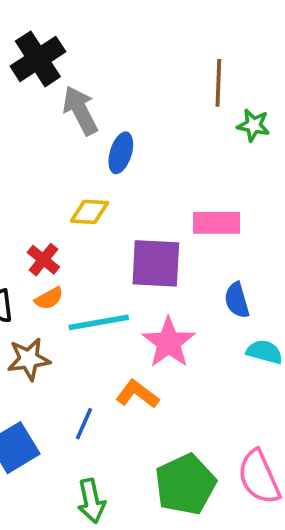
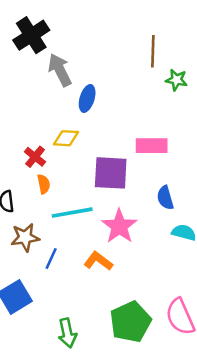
red cross: (43, 260) -> (35, 157), moved
orange semicircle: (49, 298) -> (44, 184), moved, turned -72
blue line: (84, 424) -> (51, 259), moved

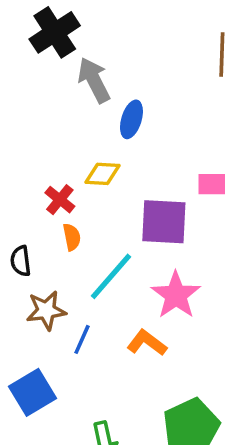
cyan line: (72, 213) -> (111, 276), turned -39

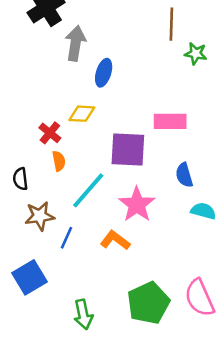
gray arrow: (94, 80) -> (75, 43), turned 36

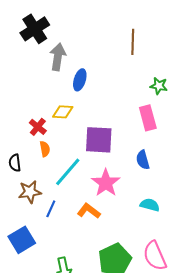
green star: (196, 54) -> (159, 86), moved
pink rectangle: (170, 121) -> (148, 118), moved, turned 75
cyan semicircle: (203, 211) -> (150, 205), moved

